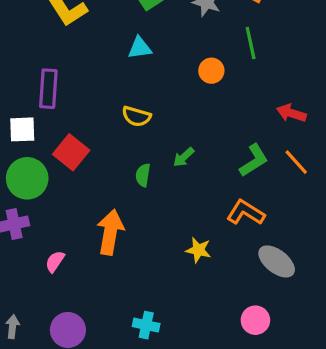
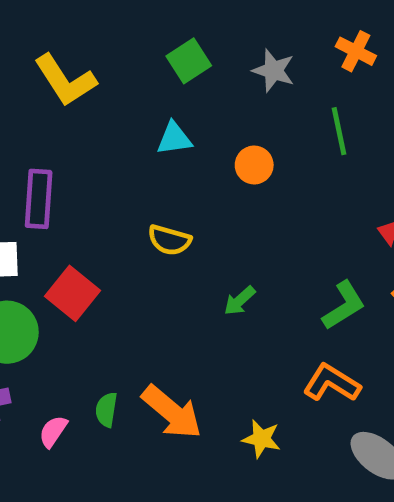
orange circle: (211, 71) -> (254, 165), moved
green semicircle: (143, 175) -> (106, 410), moved
orange arrow: (110, 232) -> (172, 412), moved, turned 120
pink semicircle: (55, 261) -> (53, 431), moved

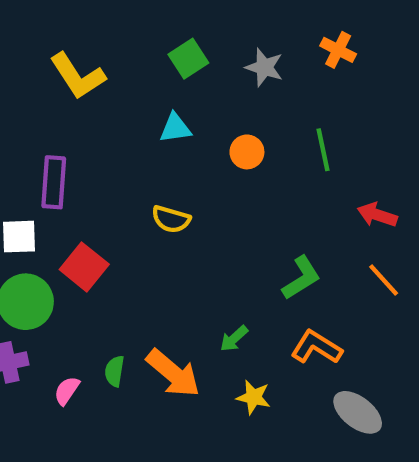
green line: (339, 131) -> (323, 150), moved
green arrow: (240, 301) -> (234, 339), moved
green L-shape: (344, 306) -> (301, 278), moved

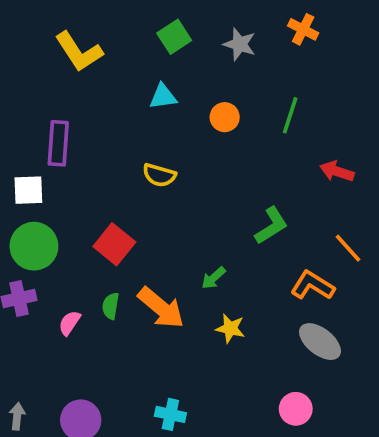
green line: (323, 150) -> (290, 115), turned 30
red square: (84, 267) -> (114, 244), moved
orange line: (384, 280) -> (348, 248), moved
orange L-shape: (316, 347) -> (313, 285), moved

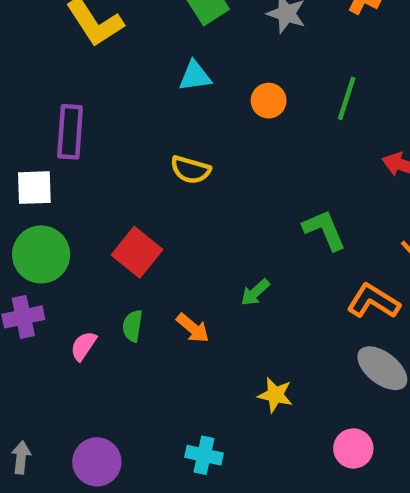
green L-shape: (271, 226) -> (324, 230), turned -81
orange arrow: (161, 308) -> (193, 328), size x0.6
yellow star: (230, 328) -> (275, 395), moved

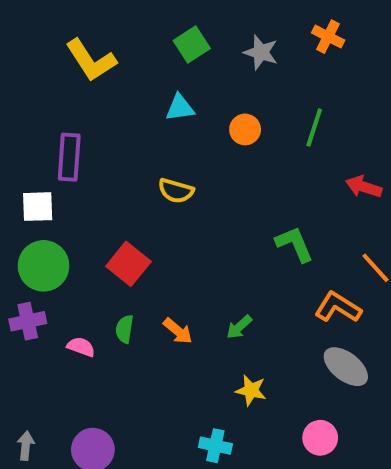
green arrow: (255, 292) -> (239, 327), moved
pink semicircle: (83, 346) -> (81, 347), turned 76
cyan cross: (204, 455) -> (215, 446), moved

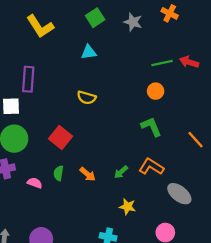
green line: (314, 127) -> (162, 63), turned 60
orange circle: (245, 129) -> (156, 91), moved
red arrow: (364, 187) -> (189, 62), moved
orange L-shape: (338, 307) -> (151, 167), moved

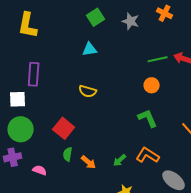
yellow L-shape: (40, 26) -> (28, 25), moved, turned 44
green semicircle: (58, 173) -> (68, 154), moved

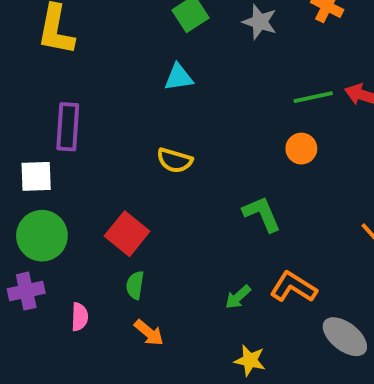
green L-shape: (148, 118) -> (262, 214), moved
orange arrow: (89, 162) -> (149, 333), moved
pink semicircle: (40, 170) -> (80, 317), turned 72

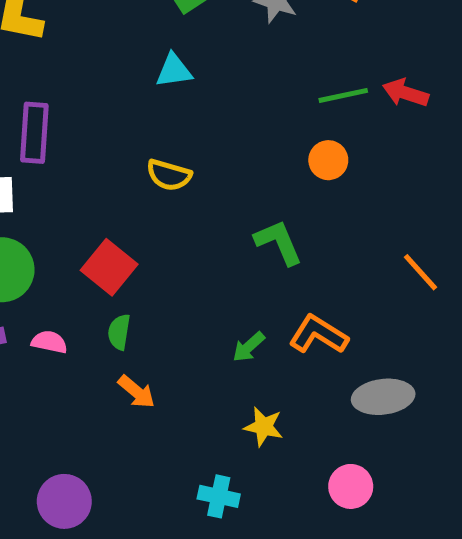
pink semicircle: (80, 317) -> (49, 342), moved, turned -80
gray ellipse: (345, 337) -> (383, 397), turned -45

